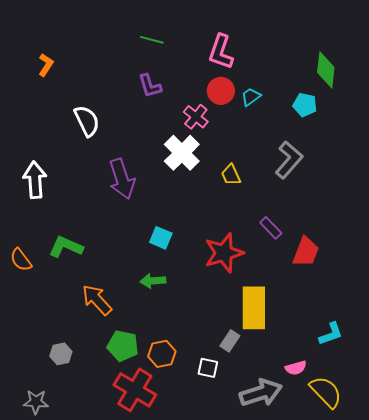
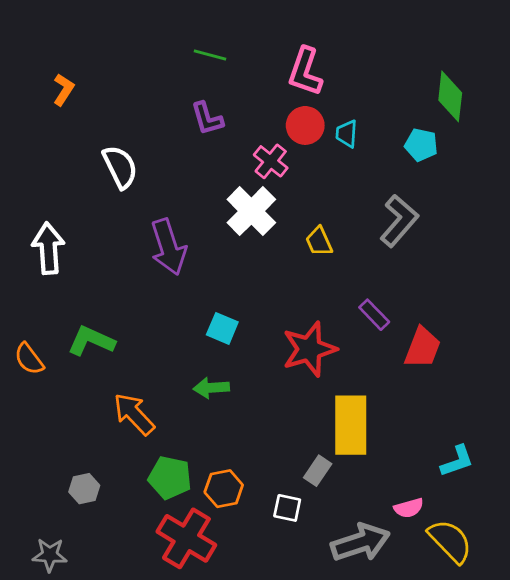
cyan trapezoid: (251, 97) -> (347, 134), turned -50

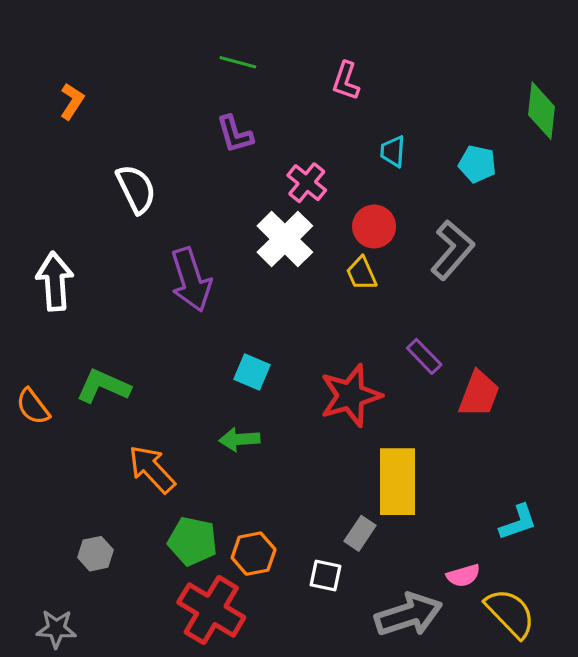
pink L-shape: (305, 72) -> (346, 81), size x0.7
green diamond: (450, 96) -> (542, 111), moved
red circle: (305, 125) -> (374, 227), moved

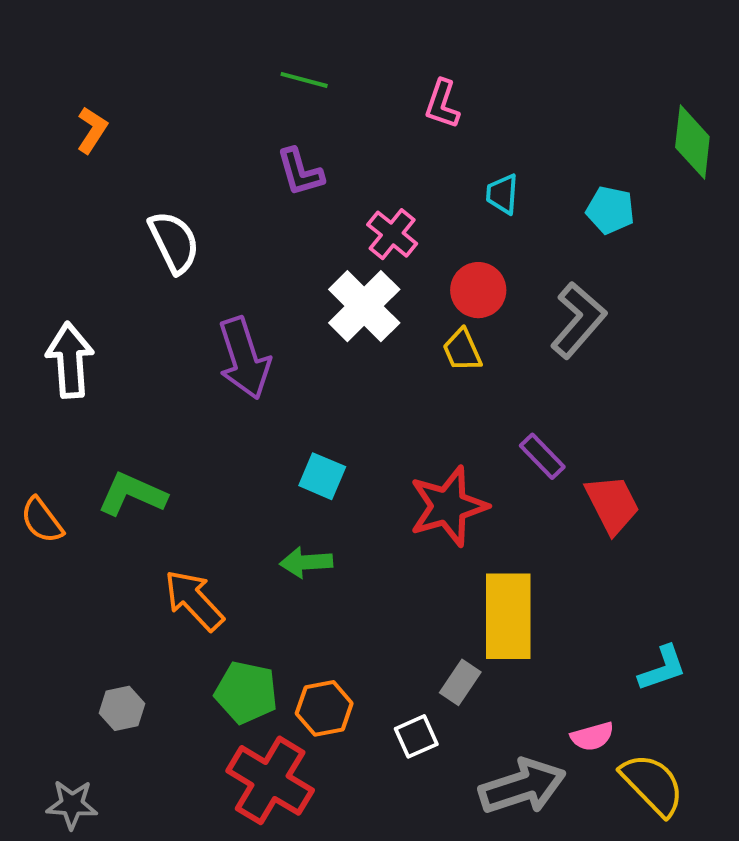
red trapezoid: (479, 394) -> (612, 504), turned -48
white square: (326, 576) -> (416, 736), turned -36

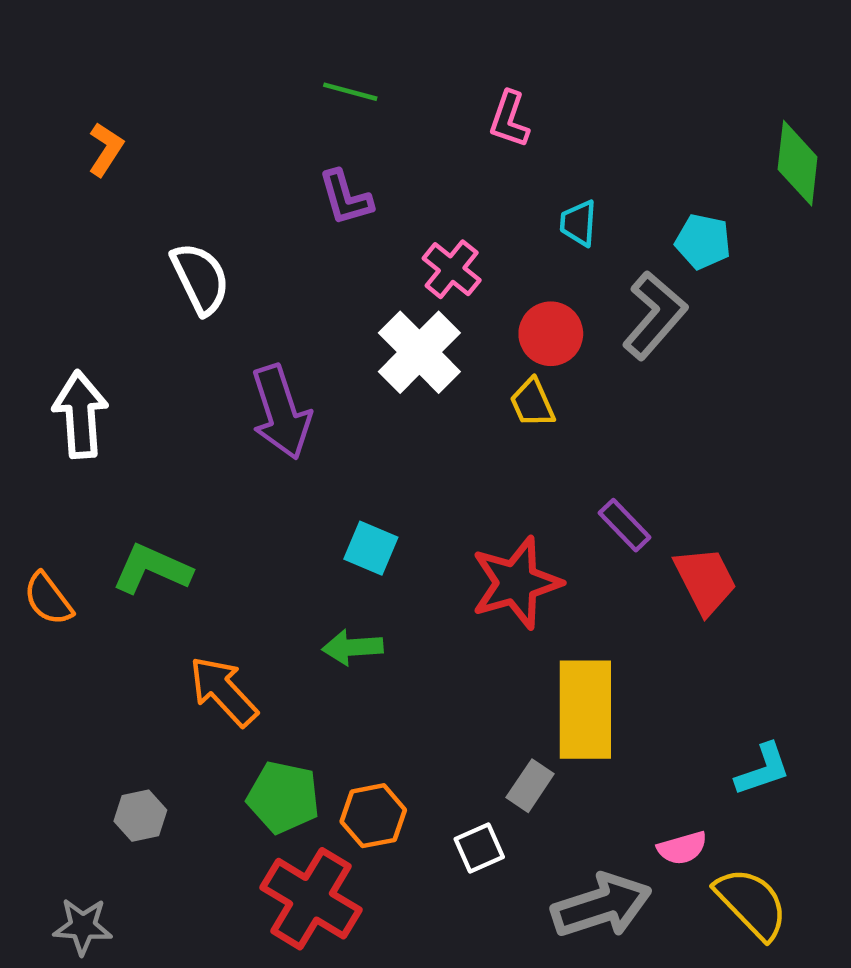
gray L-shape: (578, 320) -> (655, 315), moved

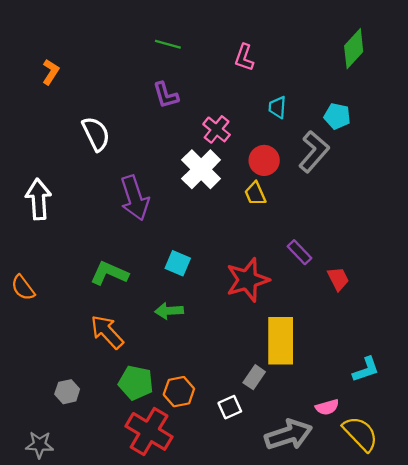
green diamond: (798, 163) -> (354, 49), moved, turned 36
green L-shape: (152, 569) -> (109, 273), moved
red trapezoid: (705, 580) -> (338, 279), size x0.7

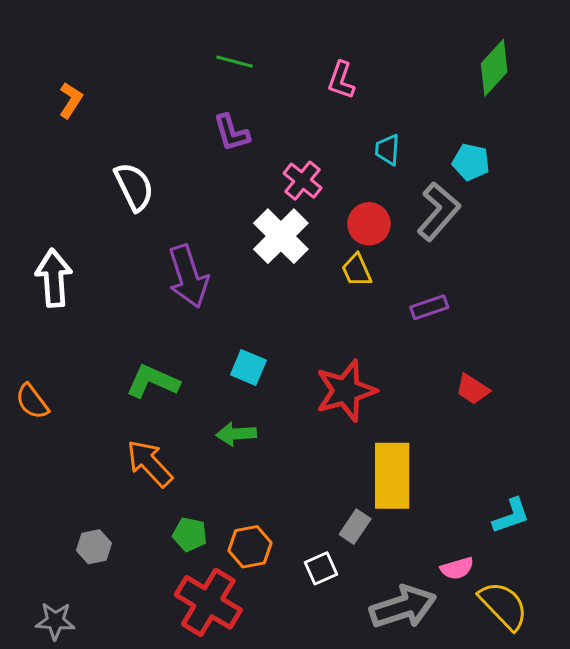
purple rectangle: (300, 252) -> (429, 307), moved, turned -65
red trapezoid: (338, 279) -> (472, 389), turned 150
green pentagon: (136, 383) -> (190, 534), size x0.7

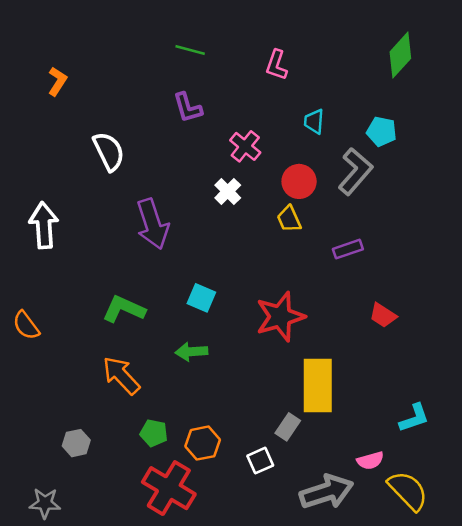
white cross: (281, 236) -> (228, 191), size x0.6

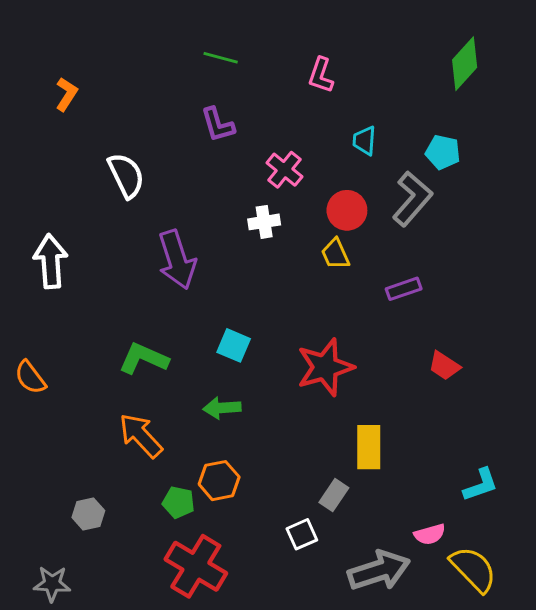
white cross: (228, 191) -> (264, 222), turned 36
yellow rectangle: (318, 385) -> (369, 447), size x0.7
orange hexagon: (203, 443) -> (219, 481), moved

